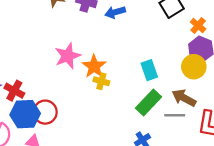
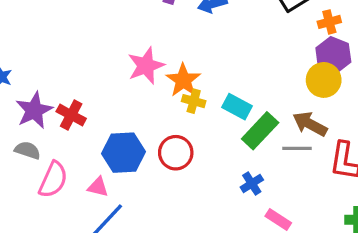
orange cross: (198, 25) -> (329, 22), turned 35
cyan rectangle: (149, 70) -> (237, 107), moved, turned -42
red circle: (45, 112) -> (176, 153), moved
blue hexagon: (25, 114) -> (124, 153), moved

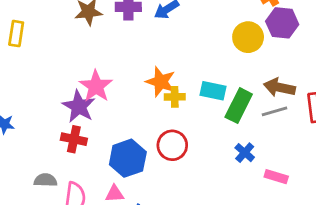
pink star: (146, 66) -> (96, 86), moved
yellow circle: (324, 80) -> (248, 37), moved
purple star: (34, 110) -> (79, 106), moved

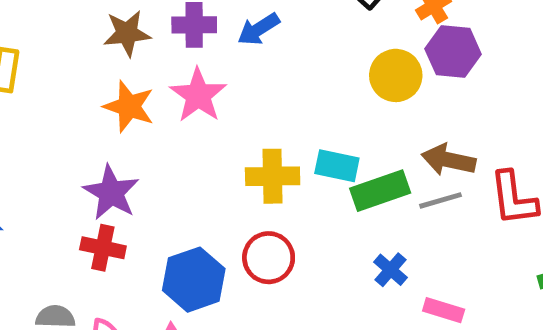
orange star: (161, 82) -> (129, 106), moved
pink star: (96, 86) -> (198, 95), moved
yellow cross: (175, 97) -> (273, 176), size x1.5
green rectangle: (239, 106) -> (380, 191), turned 44

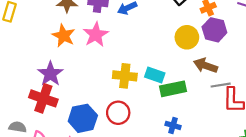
brown arrow: (449, 160) -> (206, 66), moved
gray line: (440, 200) -> (221, 85), moved
red cross: (103, 248) -> (43, 98), size x1.4
blue cross: (390, 270) -> (173, 125), turned -32

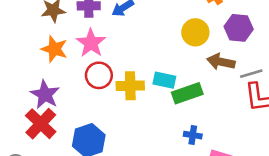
purple hexagon: (214, 30) -> (239, 28), moved
gray line: (221, 85) -> (251, 74), moved
red cross: (43, 98) -> (41, 124), turned 32
red circle: (118, 113) -> (99, 75), moved

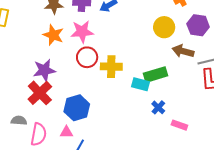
pink star: (91, 43) -> (82, 32), turned 30
cyan rectangle: (164, 80) -> (141, 84), moved
purple star: (45, 95) -> (44, 70), turned 30
blue cross: (193, 135) -> (158, 107), turned 32

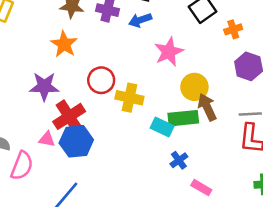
yellow circle: (164, 27) -> (194, 87), moved
pink star: (82, 32) -> (169, 52), moved, turned -30
brown arrow: (183, 51) -> (207, 107), moved, turned 40
red cross: (40, 93) -> (69, 116), moved
pink triangle: (67, 132) -> (47, 139), moved

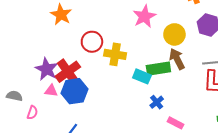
purple star: (44, 86) -> (47, 69), moved, turned 30
yellow circle: (194, 87) -> (174, 34), moved
pink semicircle: (22, 166) -> (32, 113), size x0.6

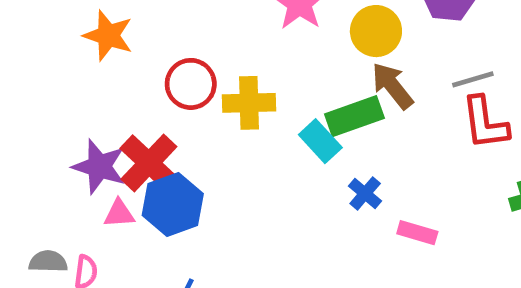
cyan rectangle: (142, 76) -> (320, 141), turned 36
gray semicircle: (14, 96) -> (48, 262), moved

